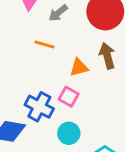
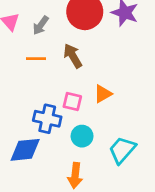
brown arrow: (107, 56) -> (73, 56), moved
orange triangle: (79, 67) -> (103, 94), moved

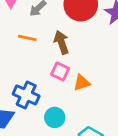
pink square: (72, 102) -> (60, 71), moved

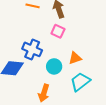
orange triangle: (82, 83) -> (75, 58), moved

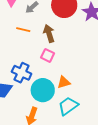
cyan circle: (54, 66) -> (43, 90), size x1.5

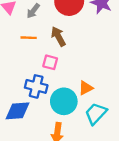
pink square: (48, 55) -> (50, 62), moved

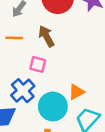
blue cross: (36, 86) -> (23, 91), turned 35

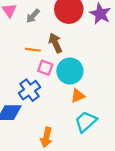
orange line: (14, 38) -> (33, 50), moved
cyan circle: (53, 106) -> (70, 71), moved

